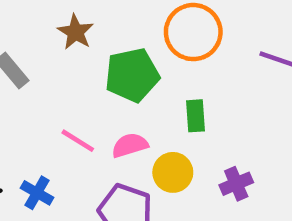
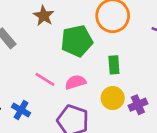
yellow circle: (173, 172) -> (113, 98), moved

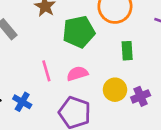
green rectangle: (114, 65) -> (127, 51), moved
pink line: (45, 79) -> (46, 71), turned 42

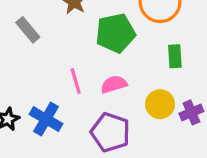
blue cross: (22, 102) -> (46, 119), size x1.4

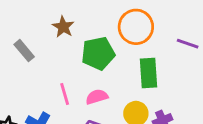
green rectangle: (175, 56) -> (148, 73), size x1.5

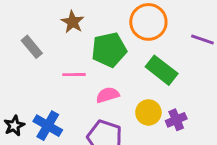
green rectangle: (148, 73) -> (162, 70), turned -48
pink line: (65, 94) -> (74, 75), moved, turned -75

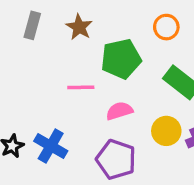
orange circle: (148, 22) -> (166, 27), size x0.6
gray rectangle: (32, 47) -> (32, 25), moved, turned 55

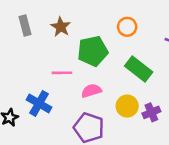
gray rectangle: (32, 25) -> (25, 26), turned -30
blue cross: (51, 146) -> (39, 103), moved

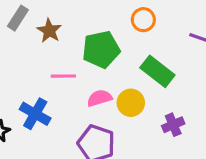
gray rectangle: (25, 26) -> (18, 18), turned 48
brown star: (61, 27) -> (49, 31), moved
yellow circle: (127, 106) -> (131, 103), moved

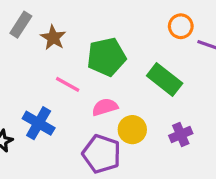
orange circle: (143, 20) -> (181, 26), moved
pink line: (63, 76) -> (68, 84), turned 30
yellow circle: (131, 103) -> (132, 130), moved

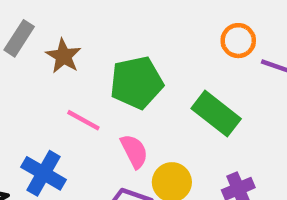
pink semicircle: (105, 107) -> (134, 151), turned 80

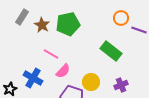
green pentagon: (136, 83) -> (68, 24), moved
pink semicircle: (134, 151) -> (63, 71), moved, turned 70

